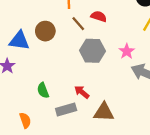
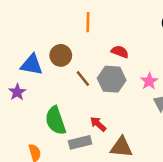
red semicircle: (99, 16) -> (120, 52), moved
brown line: (78, 24) -> (83, 78), moved
green semicircle: (43, 90) -> (56, 121), size x1.6

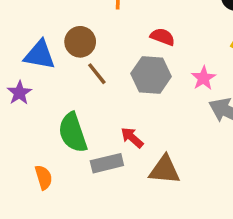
brown line: (83, 78) -> (97, 74), moved

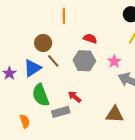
blue triangle: (40, 55) -> (32, 68), moved, turned -42
brown triangle: (164, 170) -> (115, 114), moved

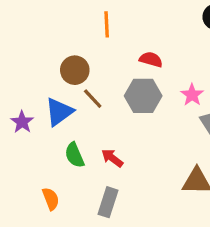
green semicircle: (41, 95) -> (74, 155), size x0.7
red arrow: (75, 97) -> (112, 158), moved
gray rectangle: (61, 112) -> (108, 202), moved, turned -54

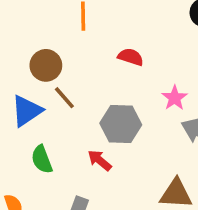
gray hexagon: (143, 96) -> (121, 124), moved
red arrow: (112, 158) -> (100, 160), moved

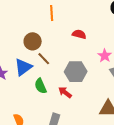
green semicircle: (42, 159) -> (41, 86), moved

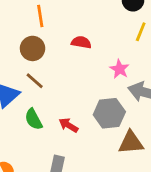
brown circle: (33, 41) -> (33, 48), moved
gray hexagon: (76, 72) -> (109, 113), moved

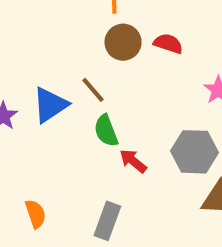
brown circle: (33, 48) -> (123, 42), moved
green semicircle: (34, 119) -> (106, 131), moved

